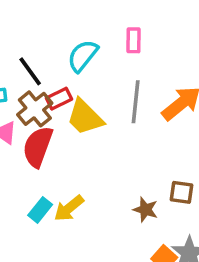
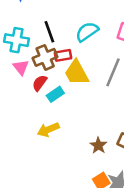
red semicircle: (38, 147) -> (40, 83), size x0.6
cyan rectangle: (40, 210) -> (55, 94), moved

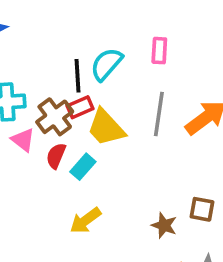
black line: (49, 32) -> (78, 76), moved, turned 30

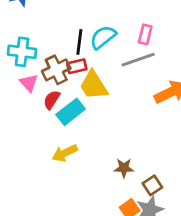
gray line: (159, 114) -> (138, 60), moved, turned 52
cyan rectangle: (83, 167) -> (71, 112), size x1.4
brown square: (202, 209) -> (152, 185), moved, turned 36
brown star: (164, 225) -> (124, 168), turned -30

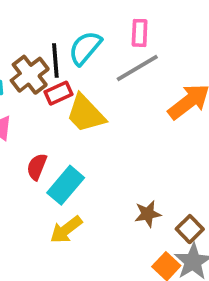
brown cross: (56, 70) -> (30, 75), moved
red semicircle: (52, 100) -> (37, 167), moved
cyan rectangle: (71, 112) -> (66, 185), moved
yellow arrow: (65, 153) -> (66, 230), moved

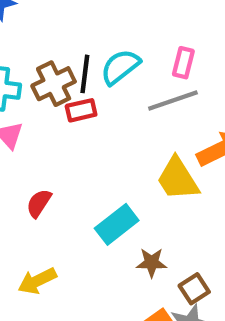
yellow trapezoid: (86, 114) -> (178, 179), moved
red semicircle: (37, 167) -> (39, 203), moved
cyan rectangle: (66, 185) -> (117, 224), moved
yellow arrow: (66, 230) -> (37, 281), moved

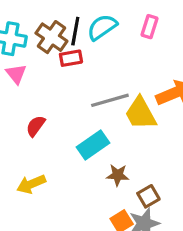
brown cross: (54, 84) -> (51, 37), turned -32
gray line: (173, 101) -> (110, 100), moved

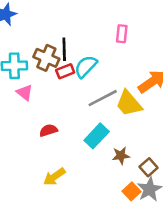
cyan semicircle: (102, 27) -> (86, 66), moved
red semicircle: (36, 126) -> (48, 130), turned 48

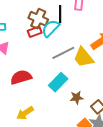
black line: (64, 49) -> (60, 14), moved
brown cross: (46, 58) -> (38, 19), moved
red semicircle: (48, 130) -> (21, 77), size x1.5

